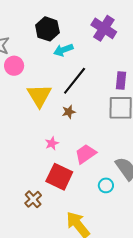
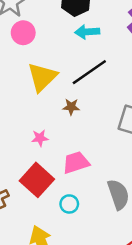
cyan circle: (106, 185) -> (69, 204), moved

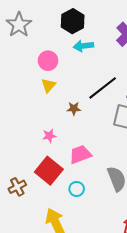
pink circle: (23, 33) -> (48, 61), moved
black line: (89, 72) -> (103, 88), moved
yellow triangle: (42, 77) -> (48, 85), size x0.6

